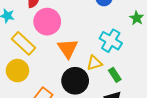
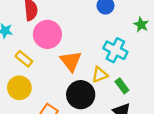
yellow rectangle: (23, 43) -> (24, 59), size x0.7

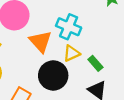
cyan cross: (115, 50) -> (69, 27), moved

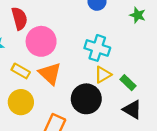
orange triangle: (40, 41) -> (50, 74), moved

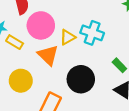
yellow rectangle: (21, 71) -> (15, 42), moved
yellow triangle: (103, 75) -> (68, 37), moved

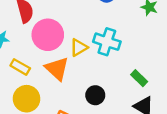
yellow rectangle: (15, 42) -> (20, 67), moved
black circle: (81, 79) -> (95, 95), size x0.6

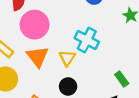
yellow triangle: (79, 47) -> (67, 58), moved, turned -36
green rectangle: (139, 78) -> (122, 79), moved

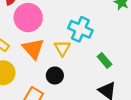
green rectangle: (122, 79) -> (105, 60), moved
black circle: (68, 87) -> (55, 76), moved

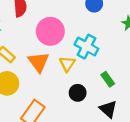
pink circle: (28, 18) -> (50, 31), moved
black circle: (55, 76) -> (78, 93), moved

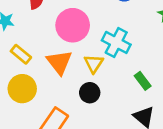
black circle: (78, 93) -> (90, 93), moved

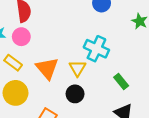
pink circle: (73, 25) -> (21, 37), moved, size x0.6

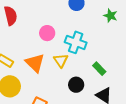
pink circle: (21, 37) -> (47, 33), moved
black circle: (75, 94) -> (76, 85), moved

